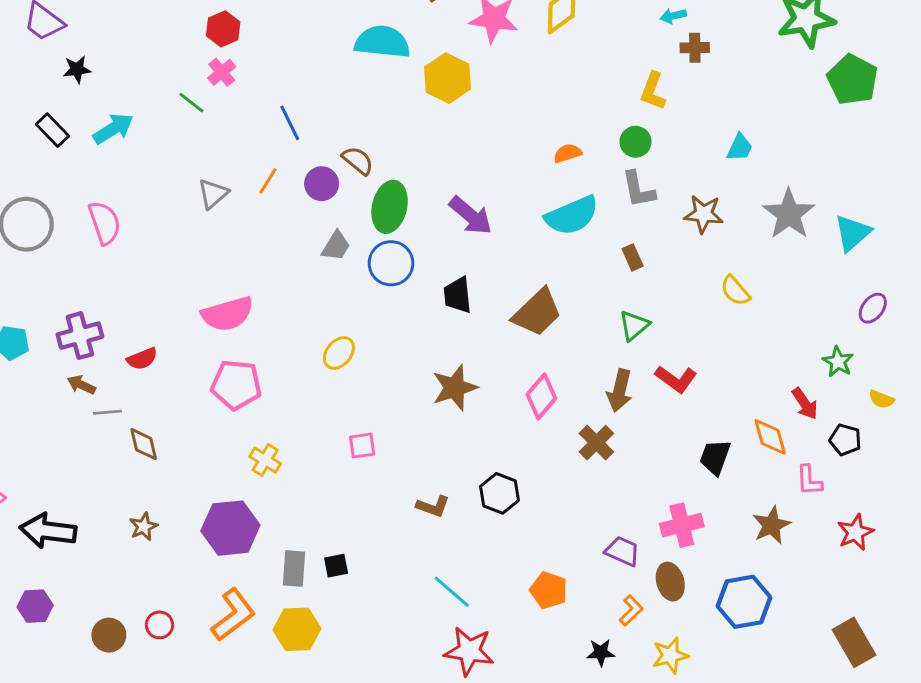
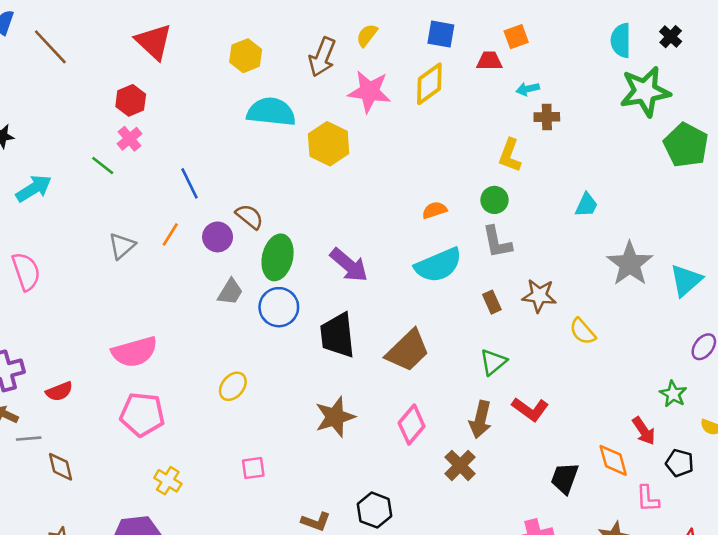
brown star: (704, 214) -> (539, 296), moved
black trapezoid: (458, 295) -> (338, 335), size x1.4

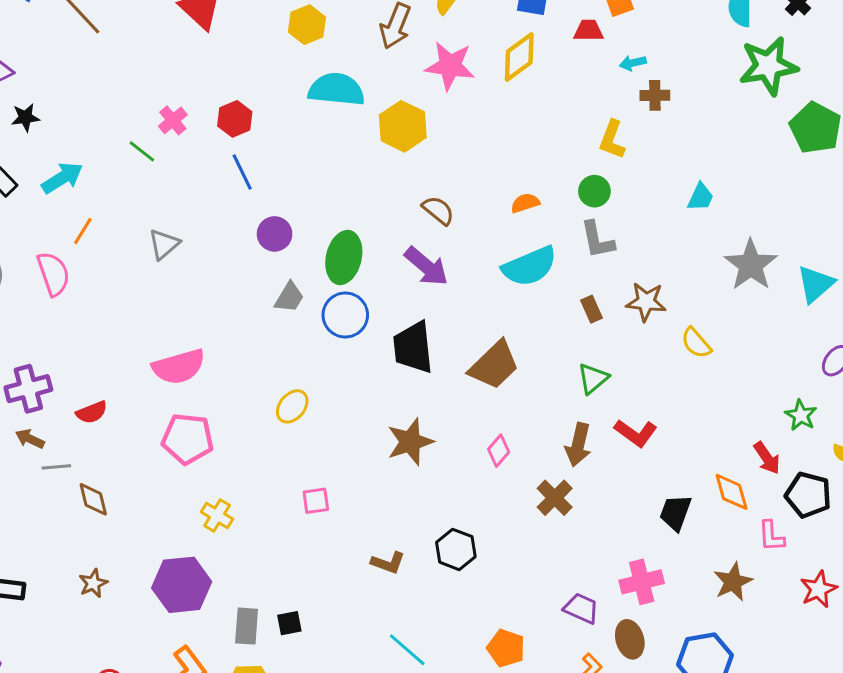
red hexagon: (131, 100) -> (235, 119), moved
brown semicircle: (249, 217) -> (438, 210), moved
orange line: (170, 234) -> (83, 231), moved
pink diamond: (412, 425) -> (499, 451), size x0.7
black pentagon: (680, 463) -> (808, 495), size x1.4

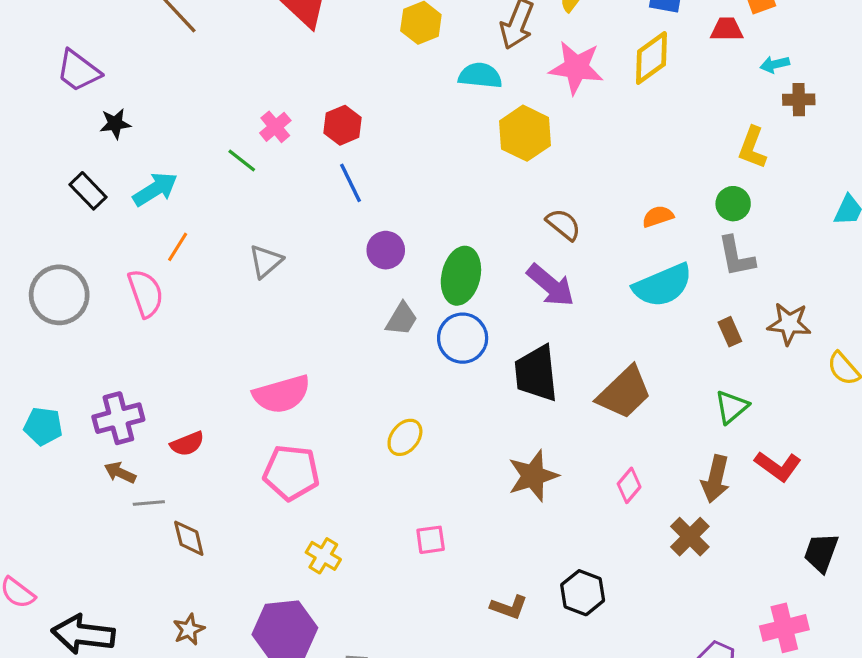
cyan semicircle: (336, 89) -> (480, 76), moved, size x0.7

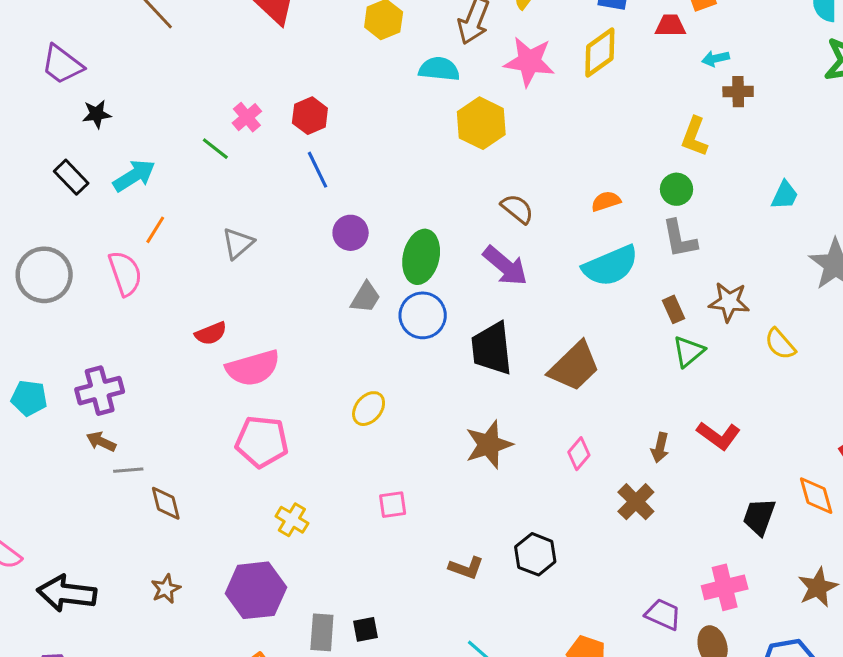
green triangle: (732, 407) -> (689, 351), moved
red semicircle: (187, 444) -> (211, 333), moved
brown arrow: (715, 479) -> (660, 448), size x0.7

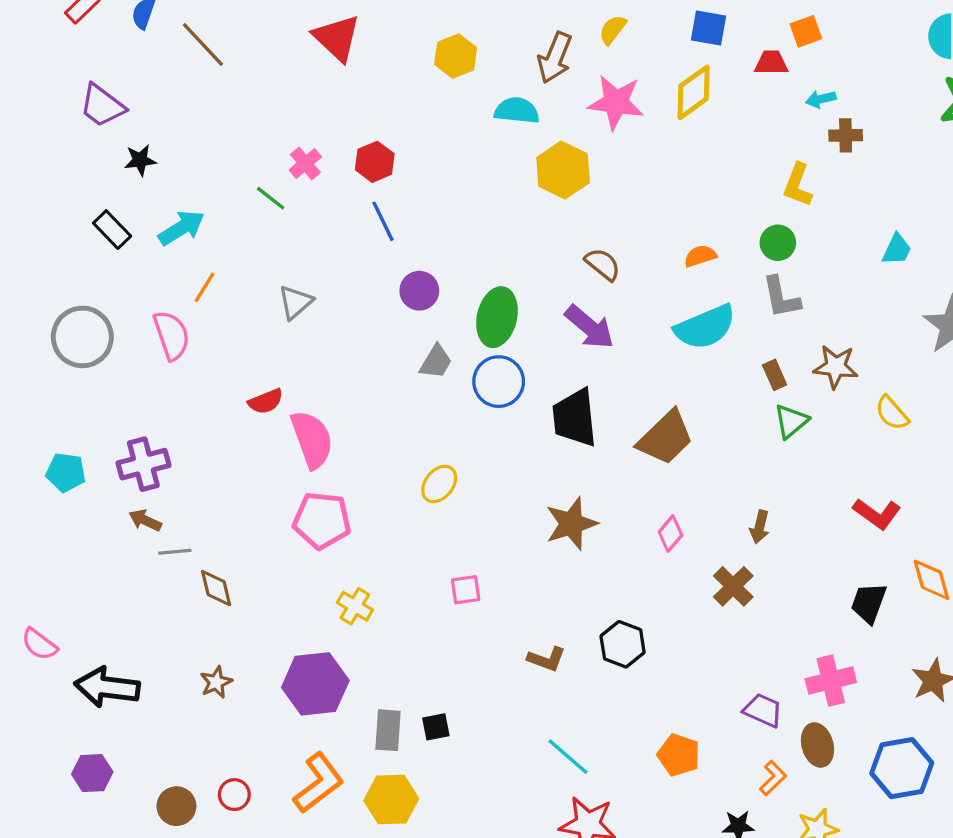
pink semicircle: (253, 368) -> (312, 439), turned -94
red L-shape: (719, 436) -> (877, 514), moved

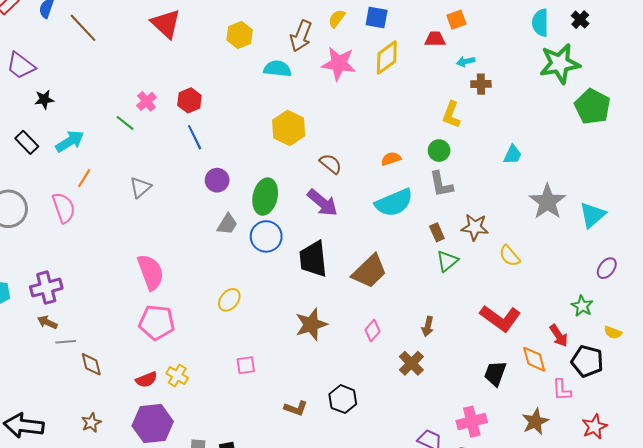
blue square: (708, 28) -> (377, 18), moved
yellow hexagon: (563, 170) -> (289, 128), moved
red semicircle: (266, 401) -> (146, 380), moved
red L-shape: (877, 514) -> (500, 318), size x1.4

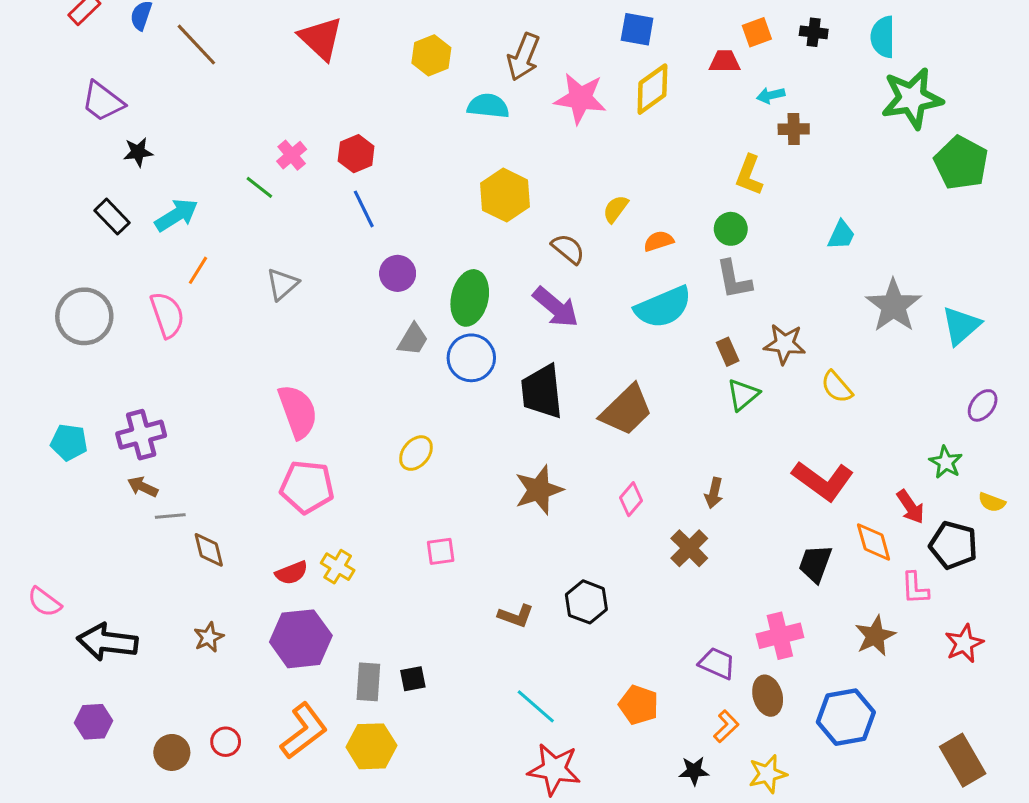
yellow semicircle: (337, 19) -> (616, 209), moved
black cross: (580, 20) -> (814, 32), moved, turned -36

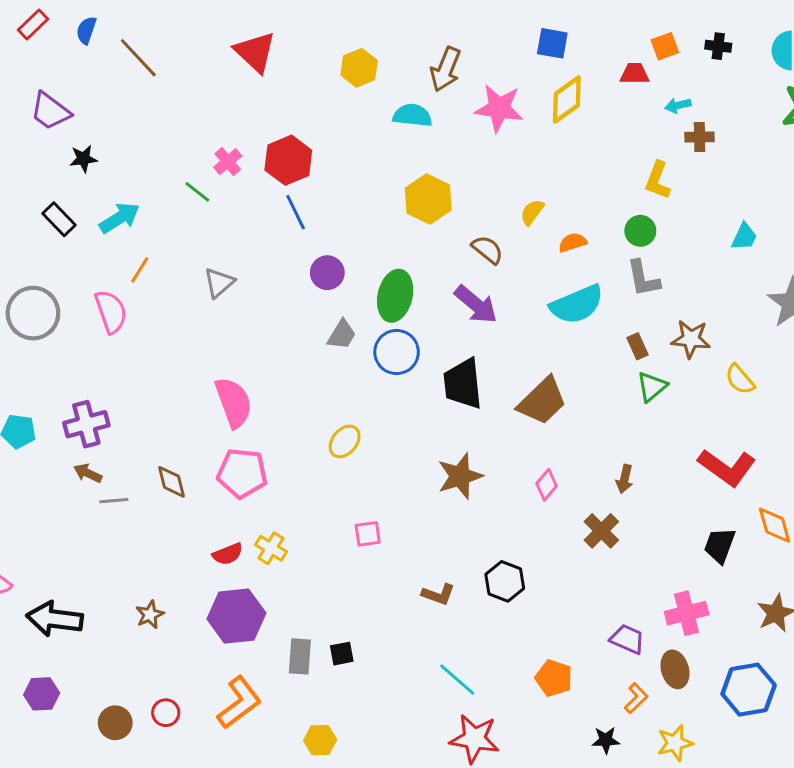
red hexagon: (356, 154) -> (288, 160), size x1.4
brown diamond: (209, 550) -> (171, 482), moved
yellow hexagon: (371, 746) -> (320, 740), moved, size x0.7

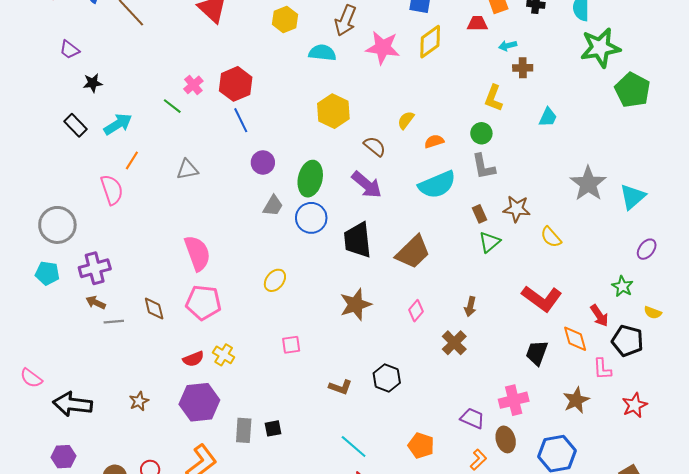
purple trapezoid: (50, 111) -> (69, 50), size x0.7
cyan trapezoid: (744, 237) -> (548, 117), moved
gray triangle: (219, 283) -> (187, 170), turned 30
gray circle: (33, 313) -> (57, 225), moved

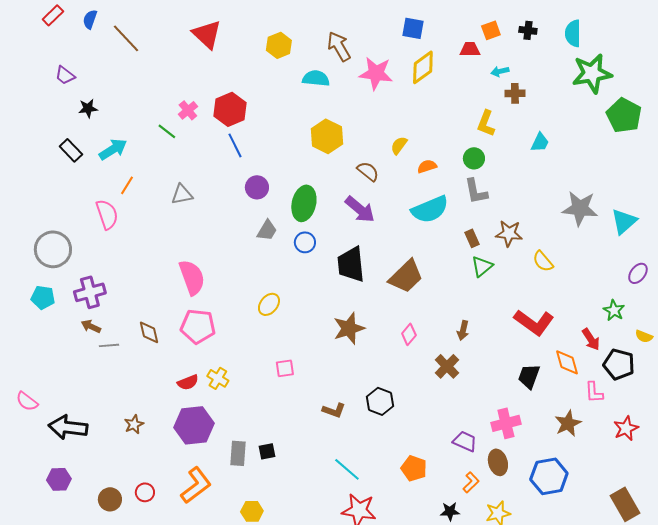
brown arrow: (345, 20) -> (339, 46), turned 128
gray star: (588, 184) -> (580, 208), turned -30
blue circle: (311, 218) -> (305, 242), size x0.7

